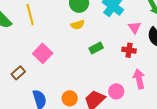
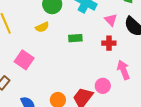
yellow semicircle: (78, 25) -> (42, 27), moved
green rectangle: (96, 48) -> (75, 38), moved, turned 32

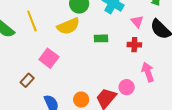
yellow semicircle: (42, 27) -> (68, 26), size x1.6

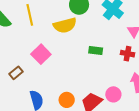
green rectangle: (101, 38) -> (96, 50), moved

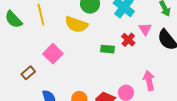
yellow semicircle: (65, 25) -> (76, 24), turned 35
red cross: (127, 54) -> (128, 40), moved, turned 32

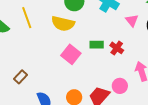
red cross: (128, 40) -> (117, 48), moved
pink square: (53, 54) -> (71, 54), moved

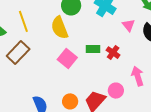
yellow semicircle: (63, 24) -> (60, 28), turned 55
brown rectangle: (21, 77) -> (18, 53), moved, size x1.6

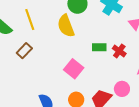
brown rectangle: (18, 53) -> (24, 51), size x0.7
pink square: (67, 59) -> (74, 69), moved

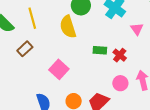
pink square: (74, 69) -> (59, 69), moved
pink circle: (122, 89) -> (120, 83), moved

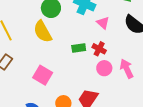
pink triangle: (137, 29) -> (103, 23), moved
pink circle: (120, 83) -> (104, 68), moved

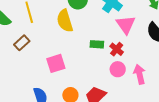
pink triangle: (103, 23) -> (126, 25), size x1.5
pink square: (43, 75) -> (56, 63), turned 30

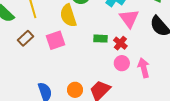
pink square: (56, 63) -> (55, 40), moved

